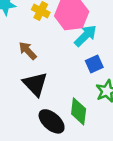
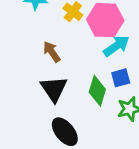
green diamond: (79, 111) -> (97, 91), moved

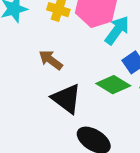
green diamond: (97, 91) -> (113, 85), turned -56

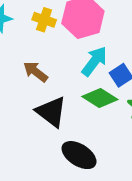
cyan arrow: (117, 30) -> (94, 61), moved

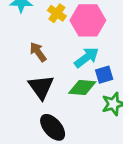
green diamond: (100, 98) -> (82, 88), turned -44

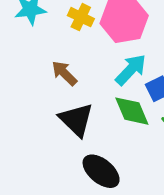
green diamond: (82, 88) -> (132, 111), turned 72

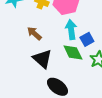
cyan arrow: (131, 70) -> (71, 30), turned -48

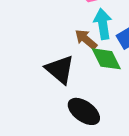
brown arrow: (34, 33) -> (86, 39), moved

